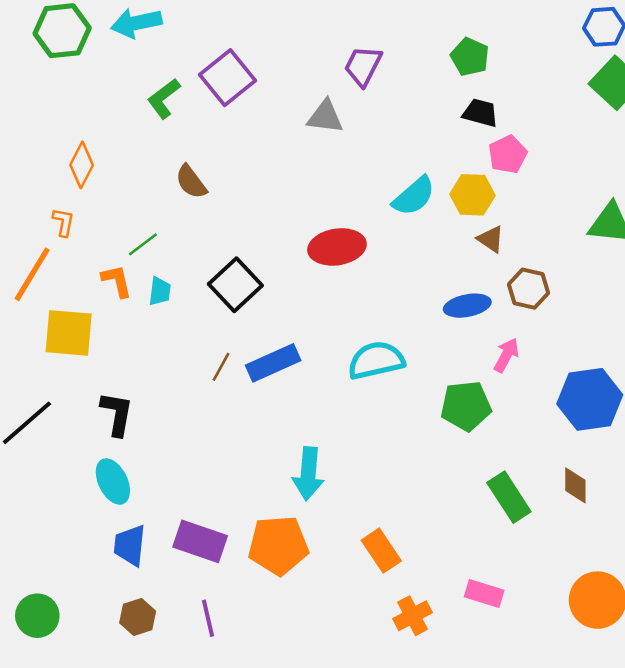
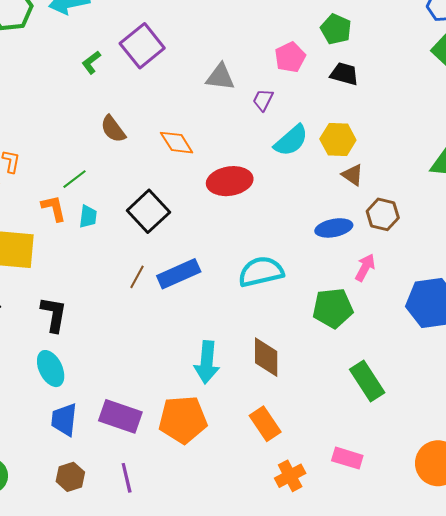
purple trapezoid: (363, 66) -> (263, 100), moved, size x0.7
green L-shape: (164, 98) -> (91, 62), size x0.7
pink pentagon: (508, 154) -> (290, 57), moved
orange diamond: (82, 165) -> (177, 143), moved, turned -60
brown diamond: (575, 485) -> (266, 357), moved, size x1.4

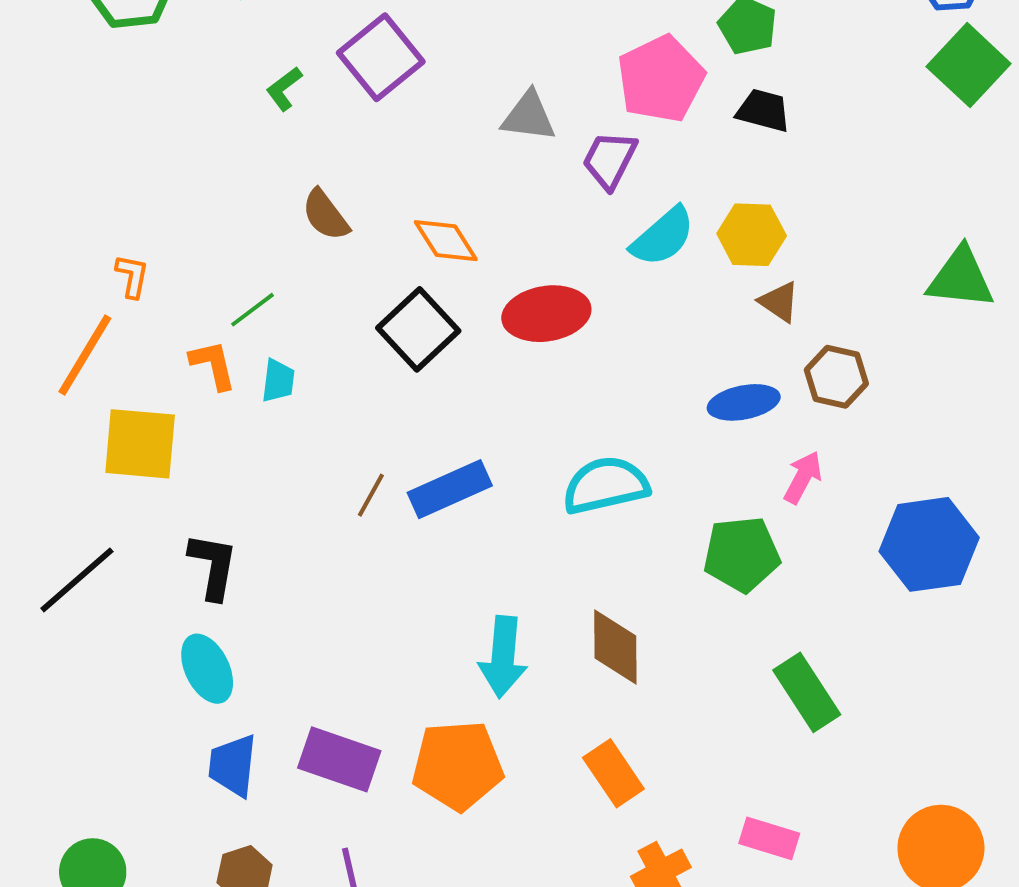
pink pentagon: (290, 57) -> (661, 79), size x1.5
purple trapezoid: (263, 100) -> (610, 160), size x1.4
black square: (148, 211) -> (418, 329), moved

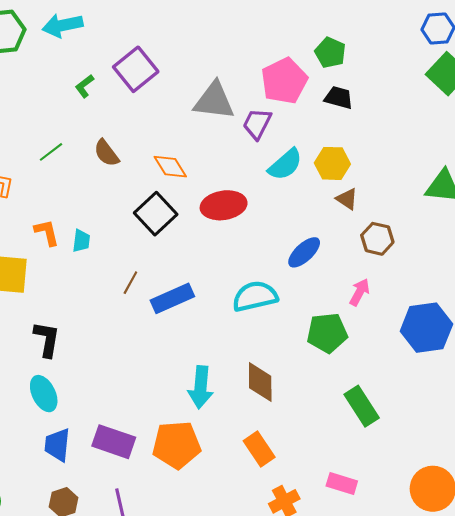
gray triangle: (529, 116) -> (214, 101), size x1.4
green line: (252, 310) -> (51, 152), moved
blue ellipse: (744, 402) -> (304, 252), moved, turned -32
brown line: (371, 495) -> (130, 283), moved

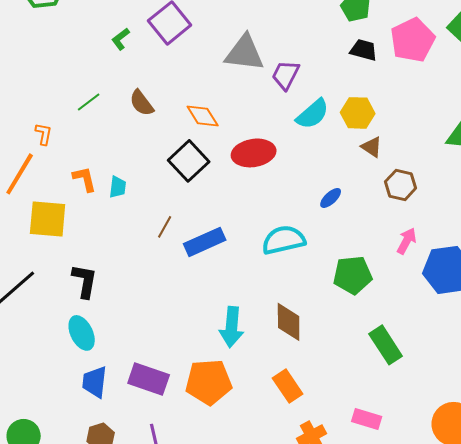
pink pentagon: (284, 81) -> (413, 40), moved
blue ellipse: (304, 252) -> (331, 198), size x0.7
pink arrow: (360, 292) -> (407, 241), moved

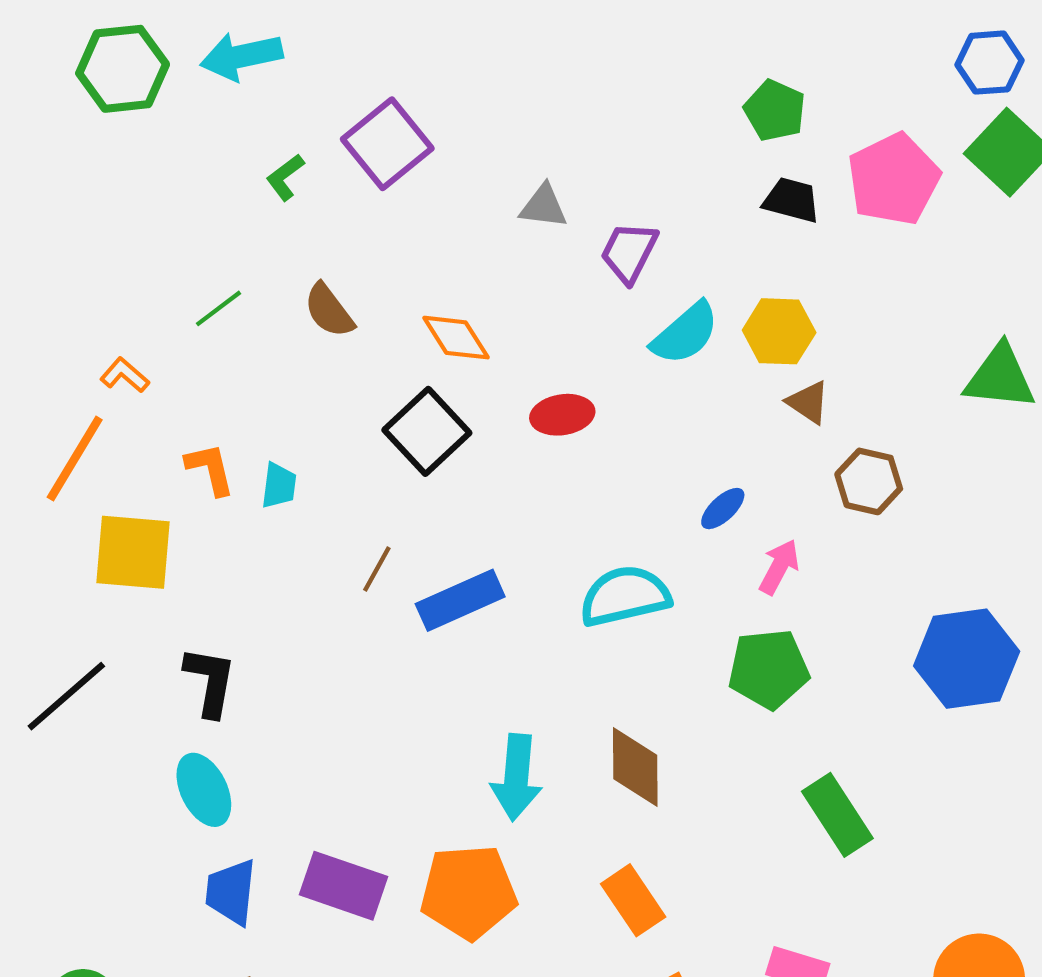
gray triangle: (245, 53) -> (544, 206), size x0.6
orange L-shape: (44, 134) -> (125, 375), turned -60
red ellipse: (254, 153) -> (562, 415), size x0.7
pink arrow: (407, 241) -> (779, 567), moved

